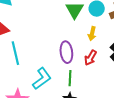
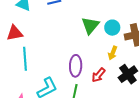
yellow arrow: (92, 34) -> (113, 53), moved

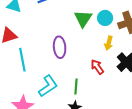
purple ellipse: (76, 66) -> (60, 47), moved
red arrow: (99, 75) -> (97, 67), turned 112

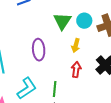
yellow arrow: (109, 43) -> (76, 45), moved
red arrow: (97, 67) -> (76, 69), turned 42

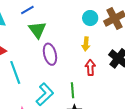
green triangle: (62, 21) -> (37, 30), moved

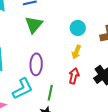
cyan circle: (90, 18) -> (78, 28), moved
purple ellipse: (50, 54) -> (36, 64), moved

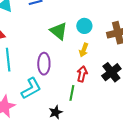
green triangle: (34, 25) -> (59, 31), moved, turned -30
green line: (50, 93) -> (72, 93), moved

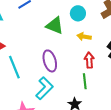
yellow arrow: (84, 50) -> (84, 37), turned 96

